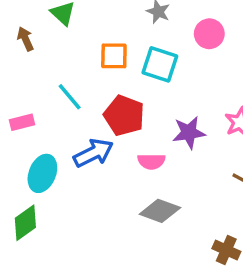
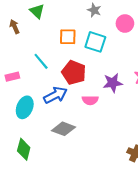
gray diamond: (160, 211) -> (64, 129), moved
green diamond: (25, 223) -> (24, 149), moved, turned -40

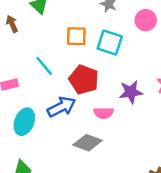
gray diamond: (64, 129) -> (88, 143), moved

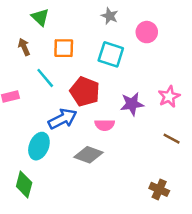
brown arrow: (12, 24) -> (24, 47), moved
orange square: (76, 36) -> (64, 48), moved
cyan ellipse: (24, 122) -> (39, 146), moved

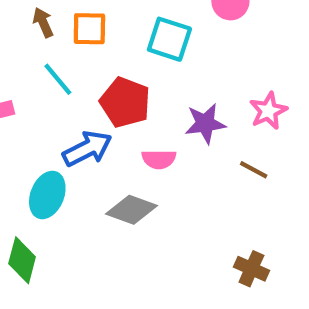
brown arrow: (24, 47) -> (43, 22), moved
brown line: (172, 139) -> (254, 170), moved

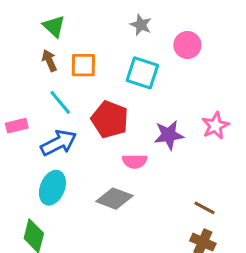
blue arrow: (87, 149) -> (59, 143), moved
brown line: (254, 170) -> (204, 208), moved

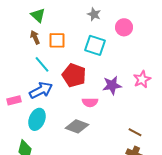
pink rectangle: (17, 126) -> (14, 100), moved

